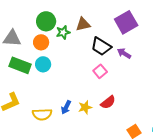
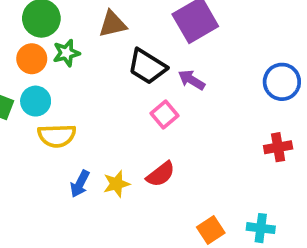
green star: (63, 32) -> (66, 53), moved
pink square: (100, 71) -> (165, 115), moved
yellow semicircle: (42, 114) -> (57, 136), moved

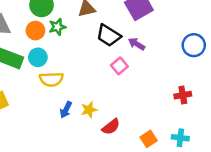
red cross: (278, 147) -> (183, 95), moved
red semicircle: (161, 174) -> (111, 127), moved

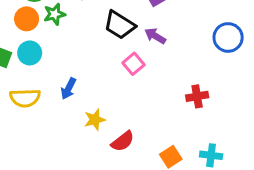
yellow semicircle: (51, 79) -> (25, 98), moved
red cross: (183, 95) -> (197, 96), moved
blue arrow: (66, 110) -> (68, 89), moved

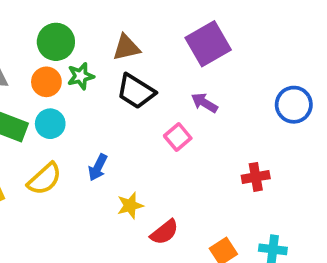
black trapezoid: (120, 25) -> (136, 91), moved
yellow semicircle: (25, 98) -> (44, 179), turned -40

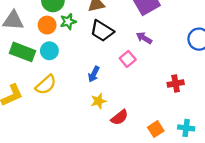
blue arrow: (98, 167) -> (94, 74), moved

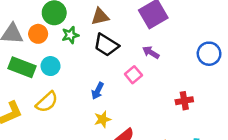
orange circle: (47, 25) -> (38, 34), moved

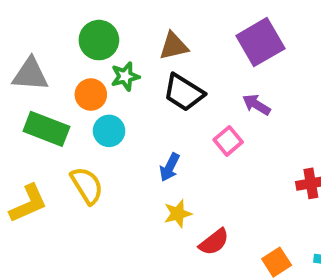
orange circle: (38, 34) -> (91, 95), moved
cyan circle: (50, 66) -> (109, 131), moved
yellow semicircle: (47, 102) -> (87, 185), turned -80

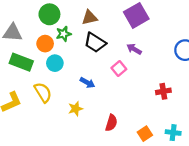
blue arrow: (170, 167) -> (87, 83), turned -88
yellow star: (178, 214) -> (75, 109), moved
red semicircle: (214, 242) -> (111, 123), turned -35

